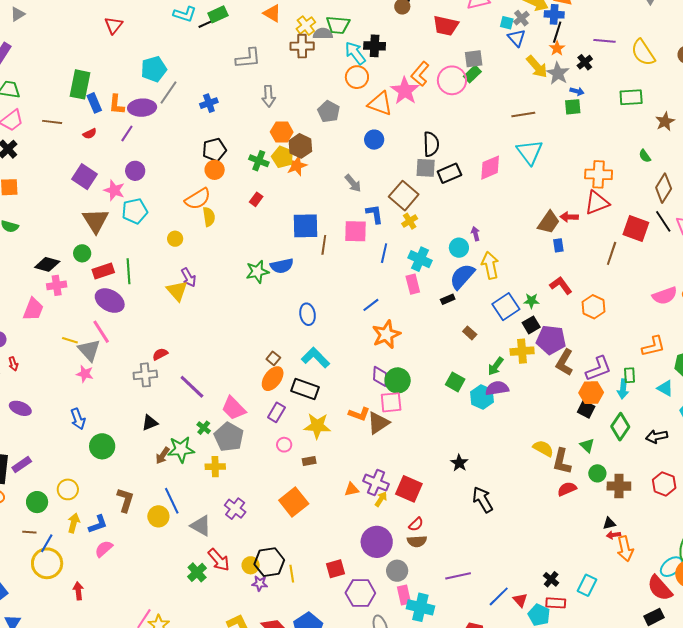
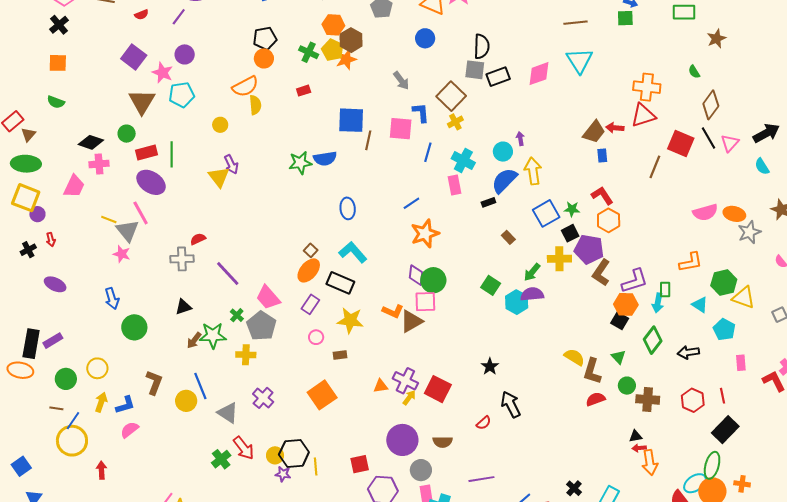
red rectangle: (256, 199) -> (304, 91), turned 32
orange hexagon: (594, 307) -> (609, 220), moved
red semicircle: (416, 524) -> (484, 423), moved

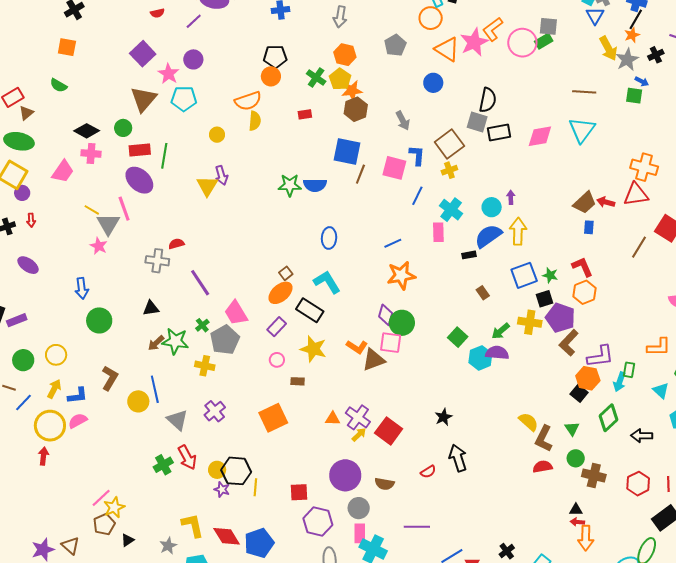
brown hexagon: (351, 40) -> (356, 109), moved
yellow circle: (72, 441) -> (50, 426), moved

